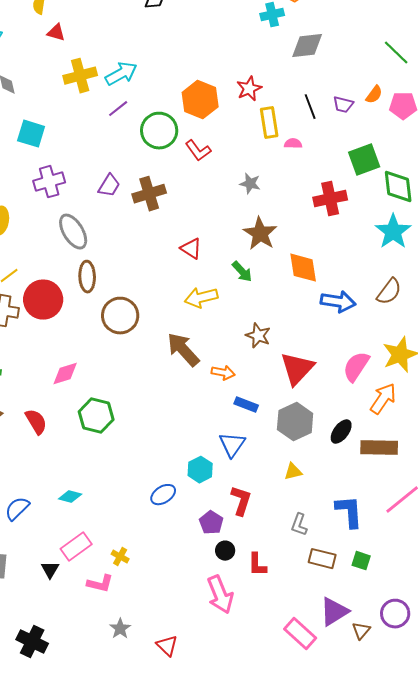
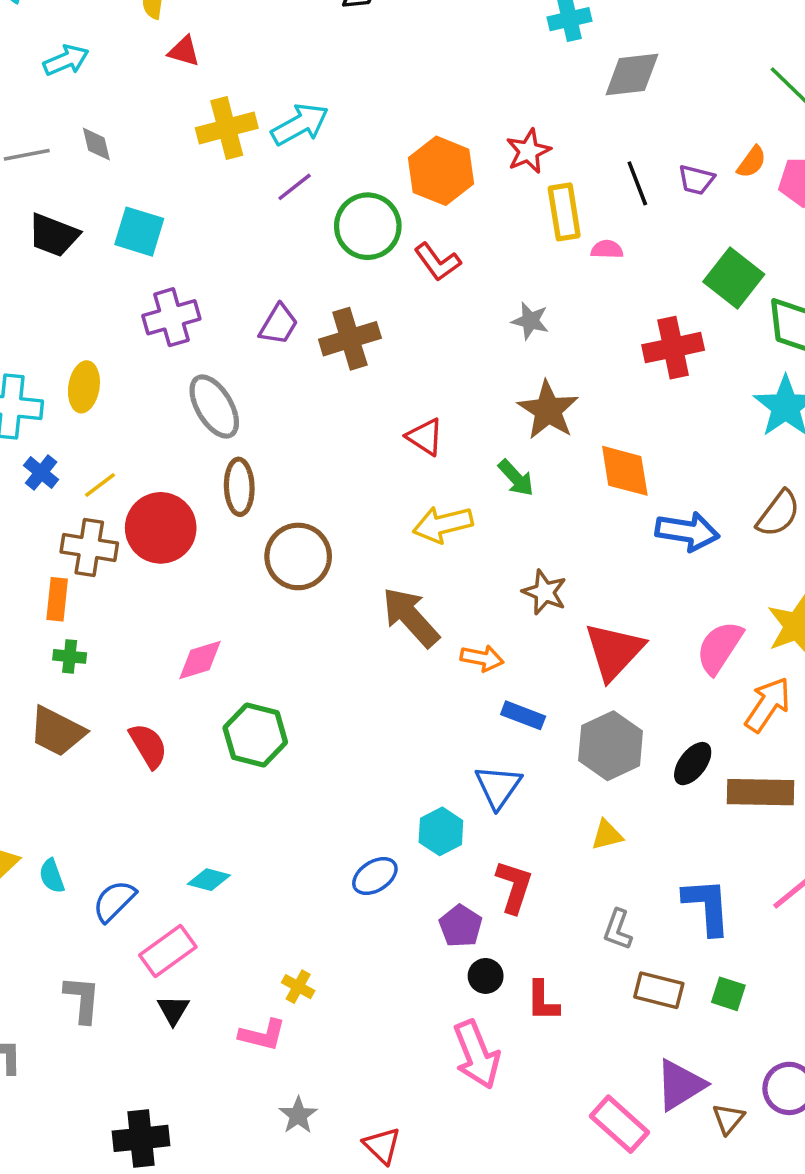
green square: (364, 160) -> (734, 278), turned -32
pink rectangle: (76, 547) -> (168, 951), moved
black cross: (32, 642) -> (141, 1138), turned -32

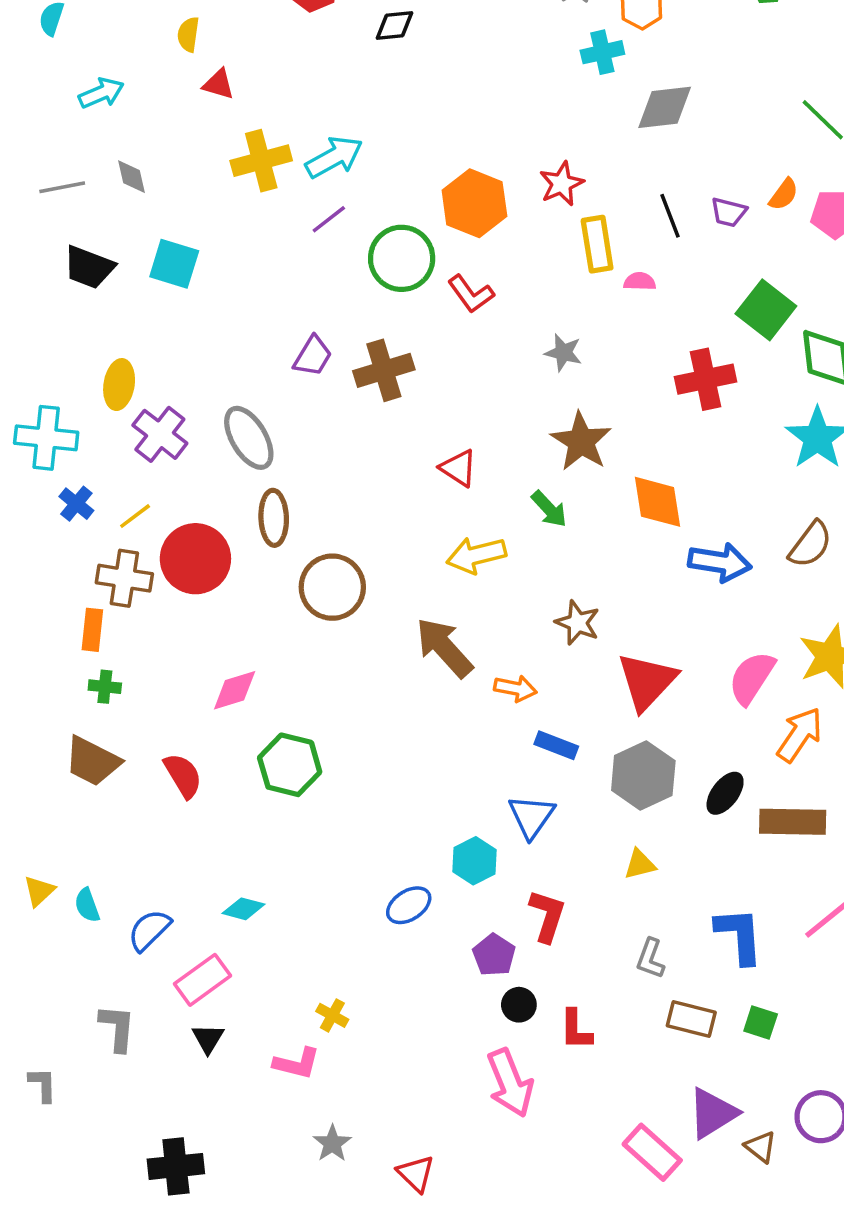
purple cross: (171, 317) -> (160, 434), moved, turned -36
yellow ellipse: (84, 387) -> (119, 385), moved
brown triangle: (728, 1119) -> (761, 1147), turned -32

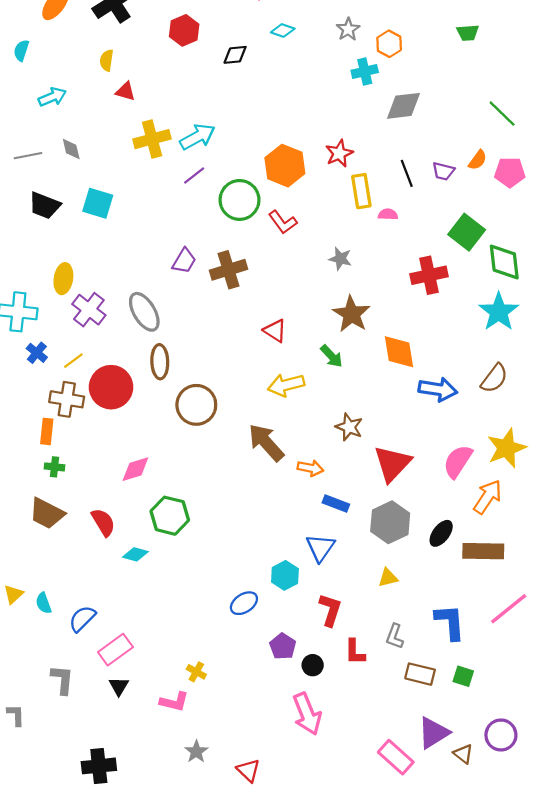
cyan diamond: (243, 909) -> (135, 554), moved
purple pentagon: (494, 955) -> (283, 646), moved
red L-shape: (576, 1030) -> (355, 652), moved

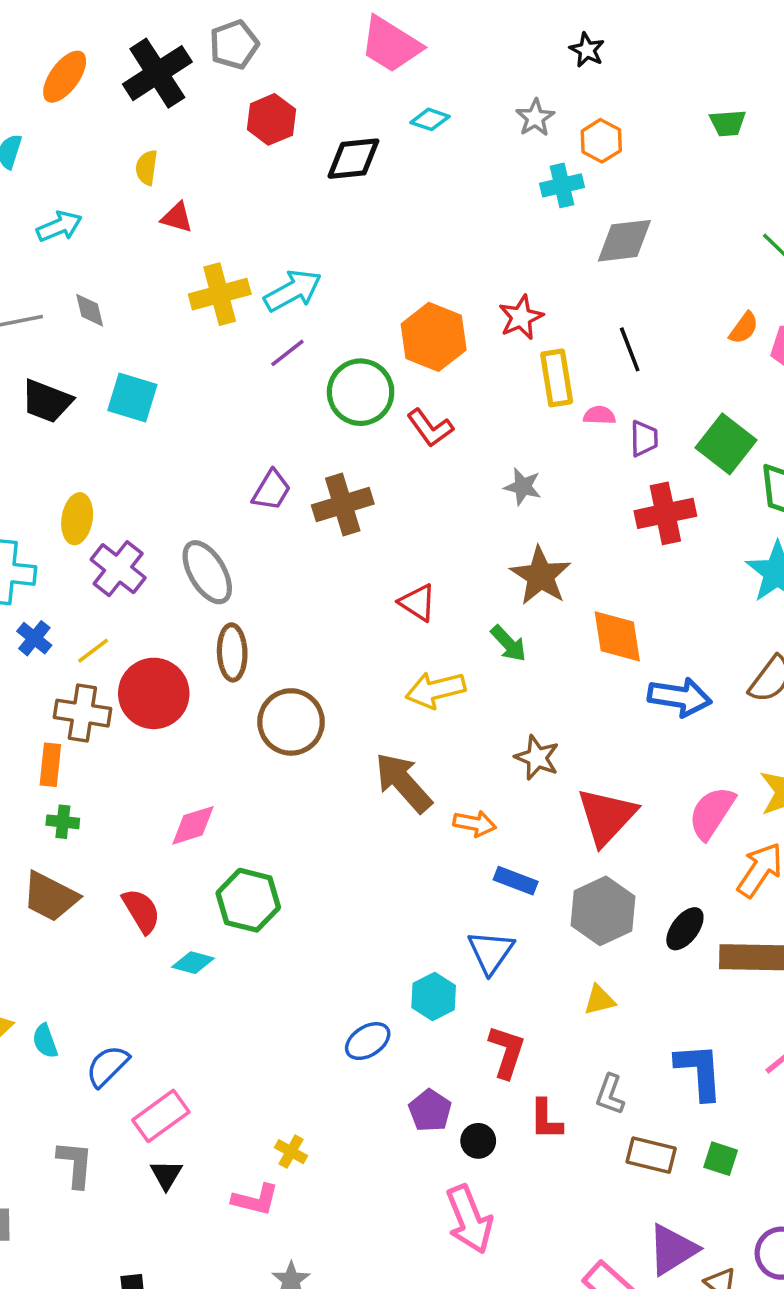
black diamond: (235, 55) -> (353, 159), size x1.4
purple trapezoid: (443, 171) -> (644, 439), moved, turned -105

